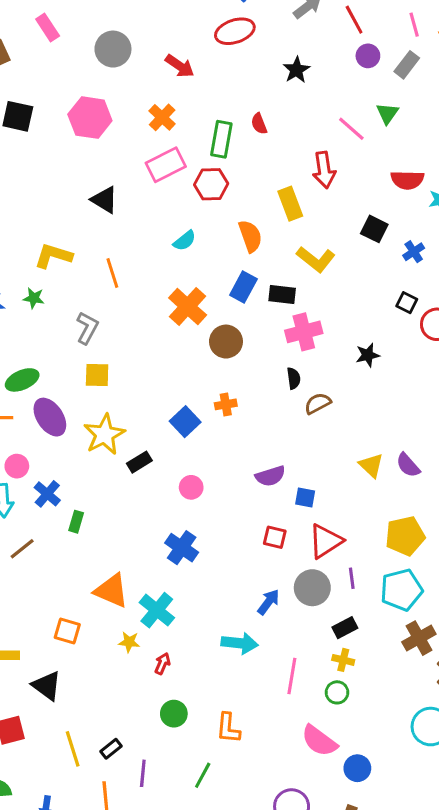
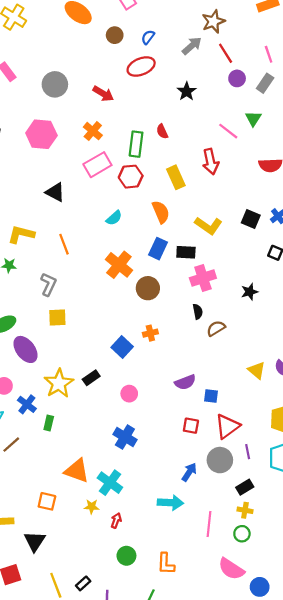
yellow rectangle: (290, 204) -> (176, 177), moved
black square: (374, 229) -> (251, 219), moved
yellow star: (104, 435) -> (59, 383), moved
black triangle: (47, 686) -> (35, 541), turned 30

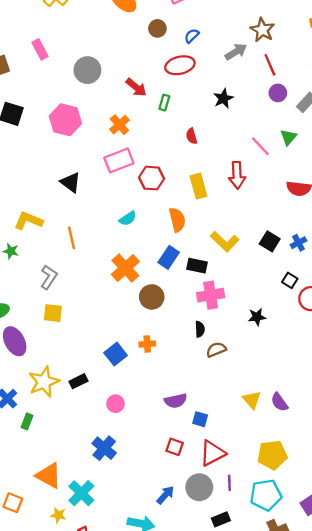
brown star: (213, 21) -> (262, 30), turned -30
green rectangle: (136, 144) -> (164, 103), moved, size x0.6

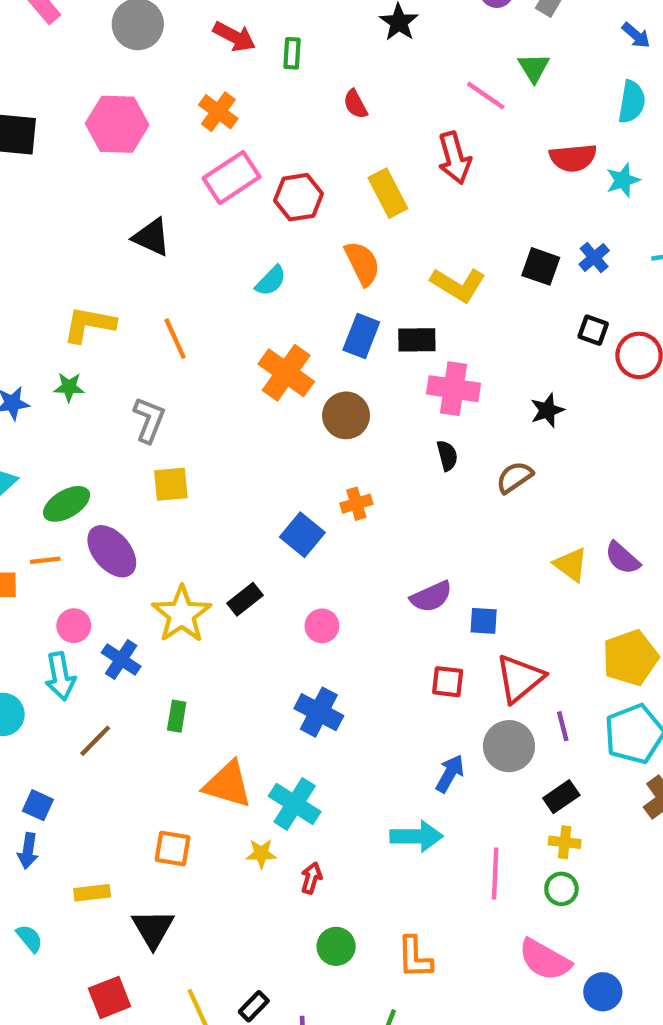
pink cross: (211, 295) -> (454, 389), turned 30
brown semicircle: (216, 350) -> (515, 477), moved
green rectangle: (27, 421) -> (177, 716), moved

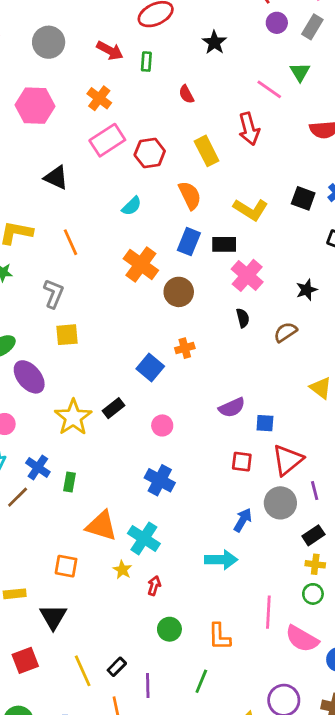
pink cross: (454, 389) -> (247, 275), turned 32
blue cross: (121, 659) -> (38, 467), moved
yellow star: (261, 853) -> (122, 570), turned 30
pink line: (495, 874) -> (268, 612), moved

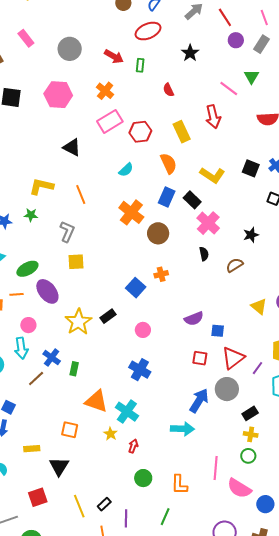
black rectangle: (224, 244) -> (192, 200), turned 42
purple line: (315, 491) -> (258, 368), moved, turned 48
blue arrow: (243, 520) -> (199, 401), size x1.4

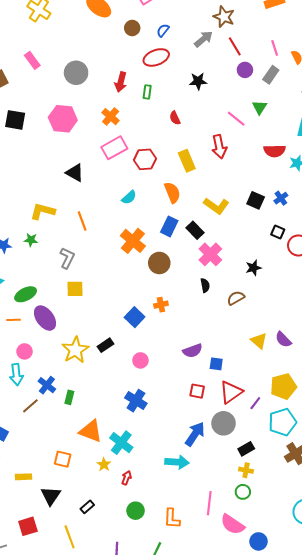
black star: (190, 53) -> (198, 81), turned 30
red arrow: (114, 56) -> (121, 82), turned 72
black rectangle: (104, 504) -> (87, 507), moved

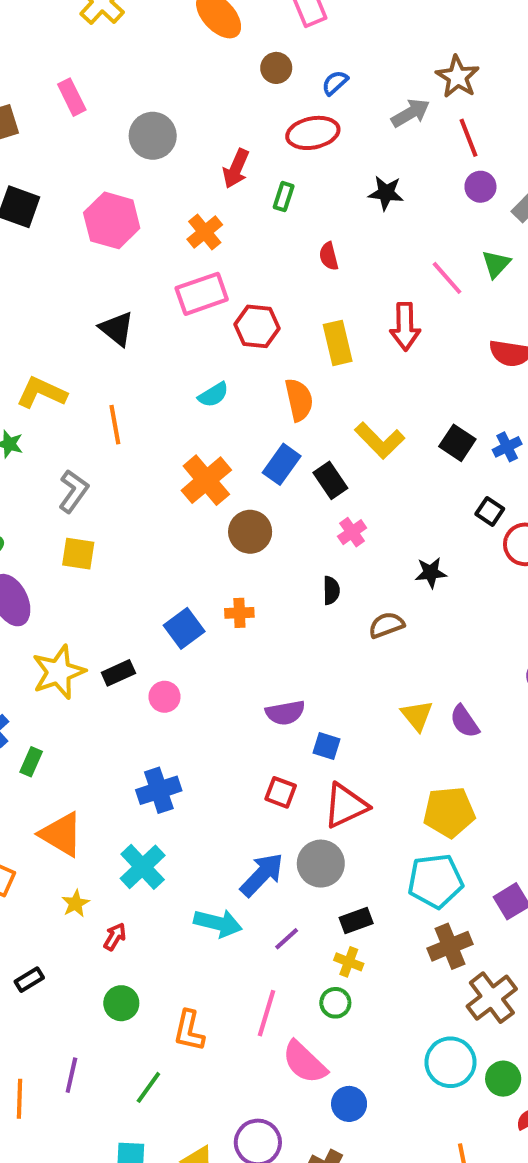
pink cross: (210, 254) -> (352, 532), size x0.6
pink circle: (140, 360) -> (165, 697), moved
blue cross: (136, 401) -> (159, 790), turned 30
purple line: (255, 403) -> (287, 939), moved
cyan cross: (121, 443) -> (143, 867), moved

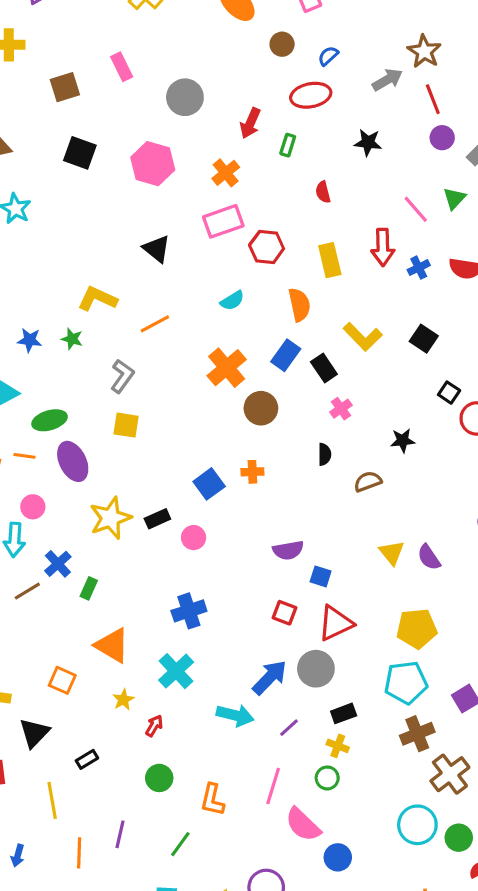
orange line: (115, 425) -> (155, 324), turned 72
blue cross: (507, 447) -> (419, 268), moved

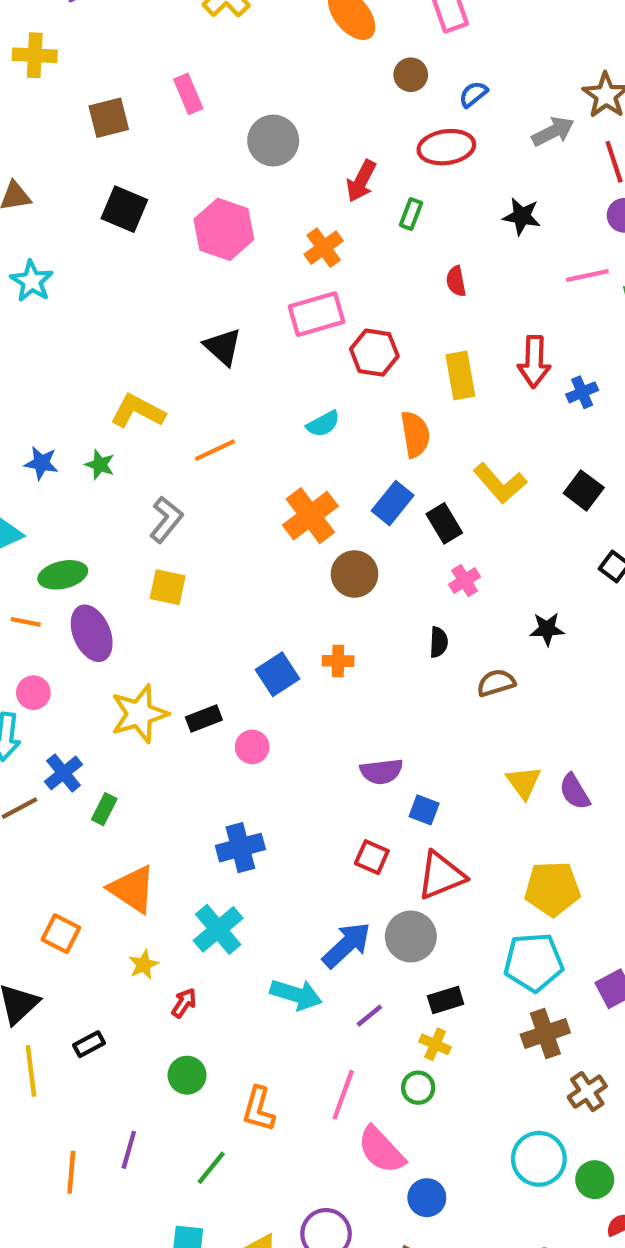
pink line: (416, 209) -> (587, 276), moved, turned -64
brown cross: (450, 774) -> (587, 1092), size x0.7
yellow line: (52, 800) -> (31, 1071), moved

